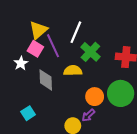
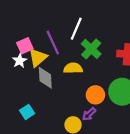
yellow triangle: (38, 30) -> (38, 57), moved
pink square: (35, 49) -> (25, 46), moved, turned 35

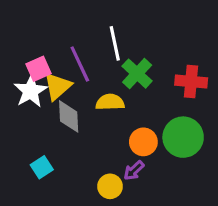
white line: (76, 29) -> (115, 43), turned -35
white star: (20, 61) -> (31, 91), size x1.5

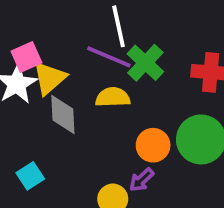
purple line: (80, 64) -> (109, 57), moved, turned -42

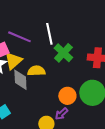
purple line: (109, 57) -> (19, 37), moved
yellow semicircle: (113, 97) -> (36, 71), moved

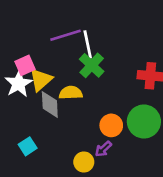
purple line: (19, 37) -> (66, 35), moved, turned -40
green cross: (63, 53) -> (92, 65), moved

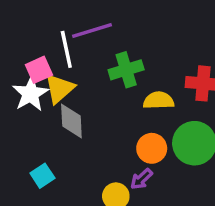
white line: (88, 44) -> (66, 49), moved
green cross: (92, 65) -> (126, 70), turned 30
yellow semicircle: (71, 93) -> (159, 101), moved

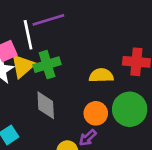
green cross: (126, 70) -> (47, 65), moved
gray diamond: (71, 121) -> (46, 105), moved

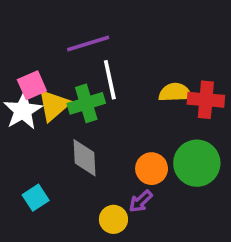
white line: (28, 35) -> (110, 80), moved
yellow semicircle: (101, 75) -> (175, 92), moved

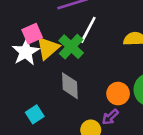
white line: (110, 80) -> (88, 30), turned 40
green cross: (86, 103) -> (71, 47), turned -30

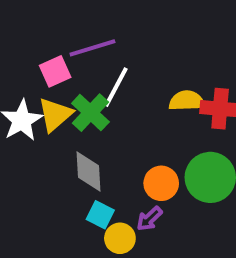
pink square: (32, 34) -> (55, 71), moved
cyan square: (35, 114) -> (100, 215), moved, turned -30

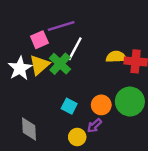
gray diamond: (89, 172) -> (29, 129), moved
cyan square: (100, 215) -> (69, 106), moved

